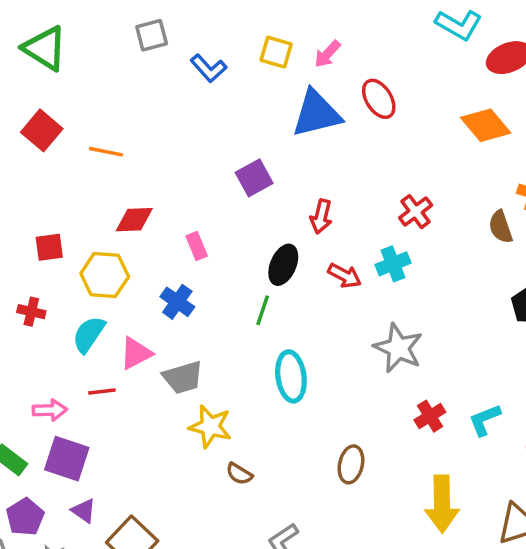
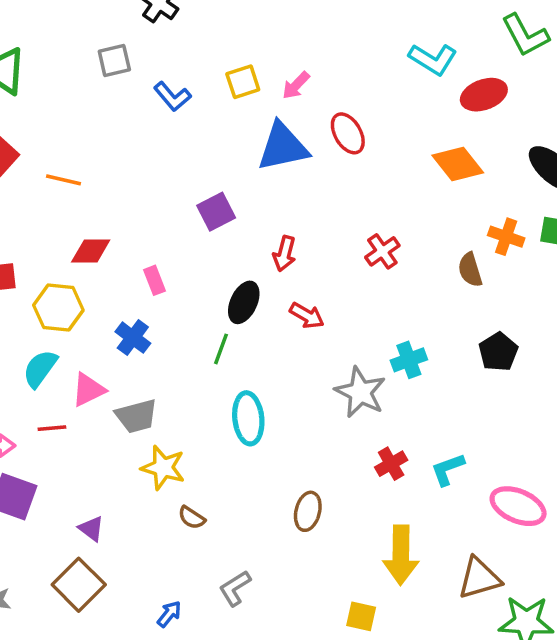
yellow square: (276, 52) -> (243, 82), turned -36
cyan cross: (393, 264) -> (409, 360), moved
purple triangle: (84, 511) -> (91, 529), moved

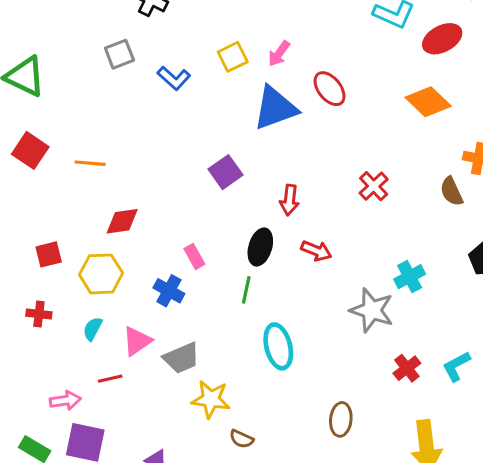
pink rectangle: (155, 280) -> (194, 256), moved
cyan semicircle: (40, 369) -> (93, 329), size x0.7

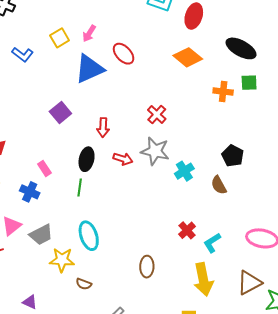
red ellipse: (442, 39) -> (194, 16), turned -40
brown semicircle: (452, 191) -> (219, 185), moved
gray star: (372, 310) -> (155, 151), moved
cyan ellipse: (278, 346) -> (89, 236), moved
cyan L-shape: (456, 366) -> (212, 243), moved

